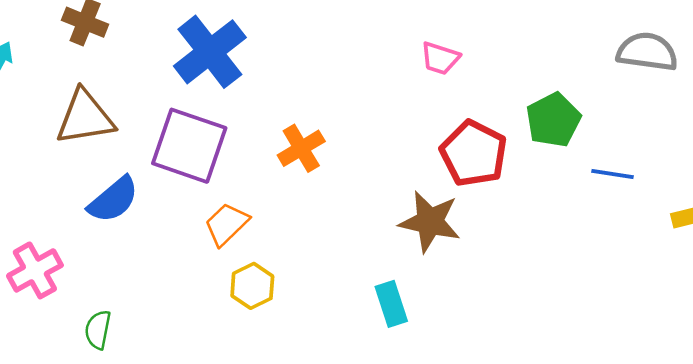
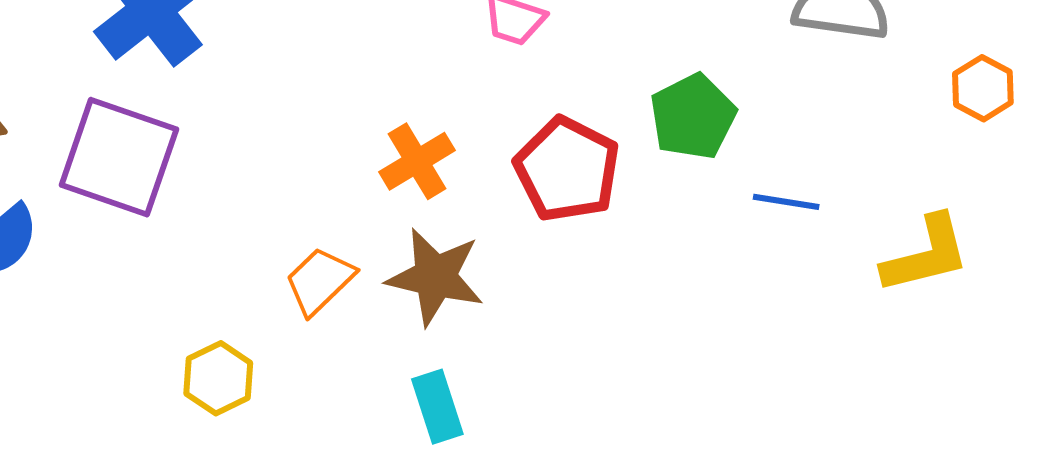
orange cross: (301, 148) -> (417, 161), moved
brown star: (430, 222) -> (435, 277), moved
orange trapezoid: (227, 224) -> (320, 281), moved

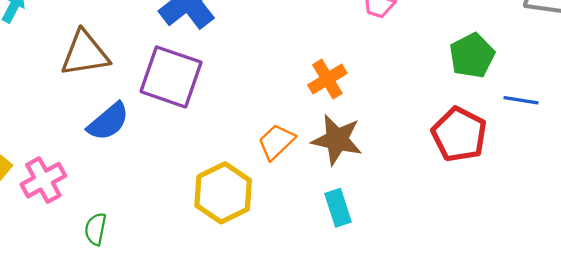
red pentagon: (567, 169) -> (459, 134), moved
yellow hexagon: (218, 378) -> (223, 193), size x1.6

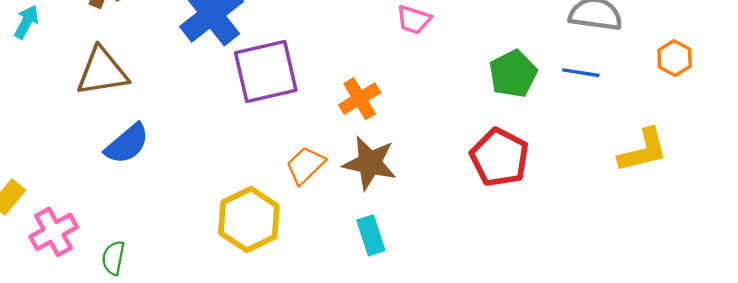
purple square: (171, 77) -> (266, 72), moved, turned -32
blue line: (521, 100) -> (581, 73), moved
pink cross: (43, 180) -> (54, 232), moved

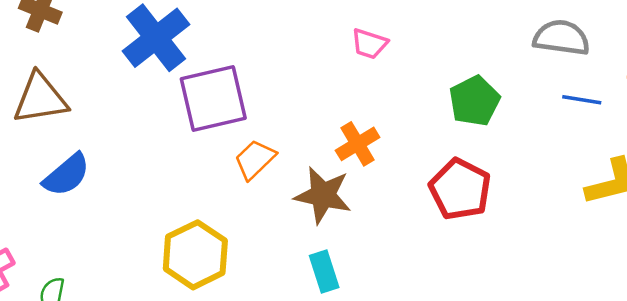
blue line: (581, 73) -> (582, 100), moved
orange cross: (360, 99) -> (358, 144), moved
orange trapezoid: (305, 165) -> (255, 159), moved

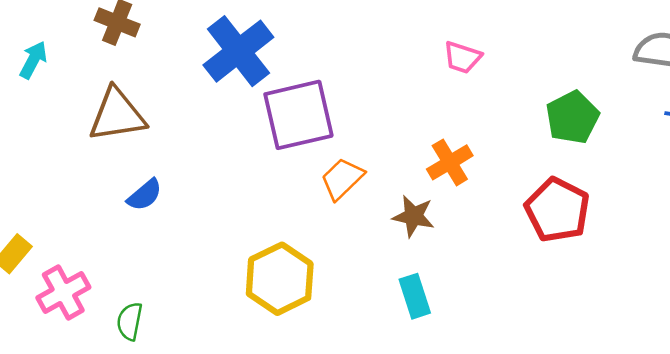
blue semicircle: (66, 175) -> (145, 195), size x0.7
brown star: (323, 195) -> (414, 216), size x0.7

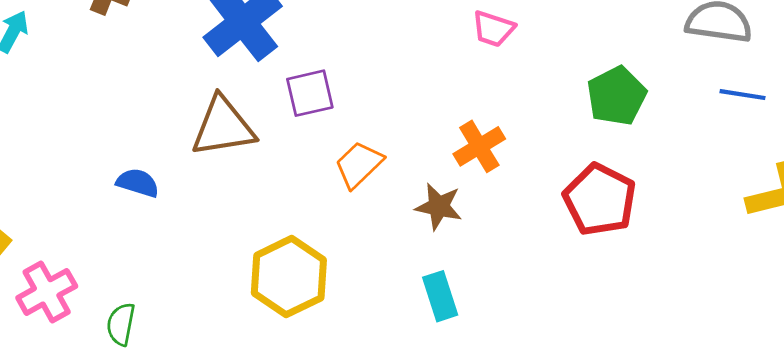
brown triangle: (117, 115) -> (223, 127), moved
purple square: (298, 115) -> (310, 93), size x0.6
blue semicircle: (145, 195) -> (138, 183), turned -123

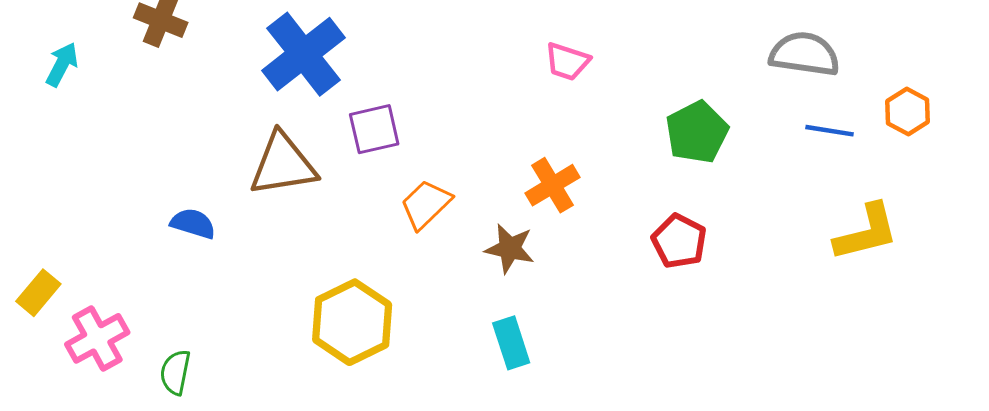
red pentagon: (600, 200) -> (679, 241), size x0.7

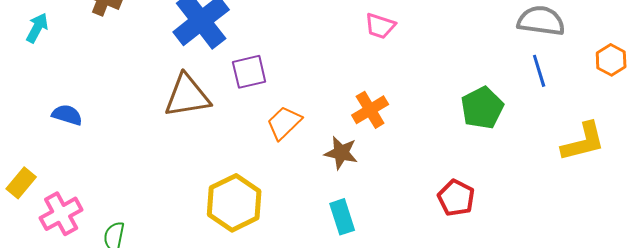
blue line: (829, 131) -> (539, 71), moved, turned 64
green pentagon: (697, 132) -> (482, 108), moved
blue semicircle: (193, 223) -> (67, 115), moved
red pentagon: (679, 241) -> (456, 198), moved

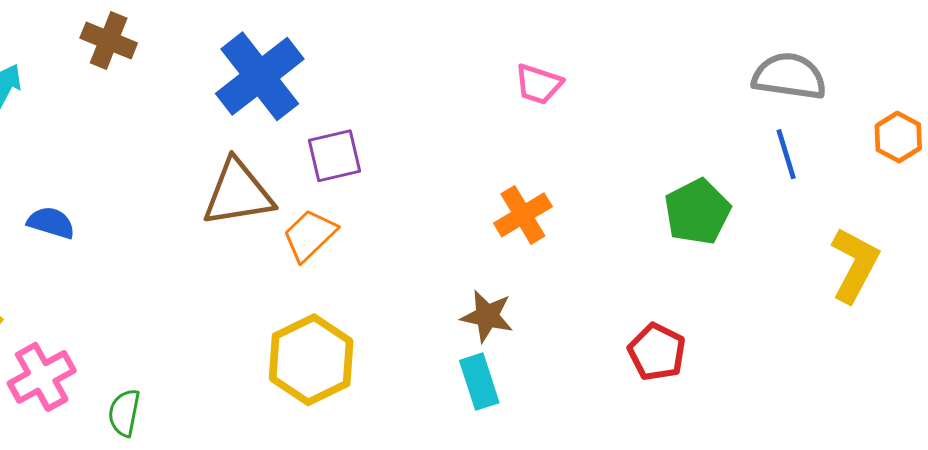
orange trapezoid: (284, 123) -> (310, 235), moved
yellow L-shape: (583, 142) -> (855, 265), turned -48
brown star: (341, 153) -> (487, 316), moved

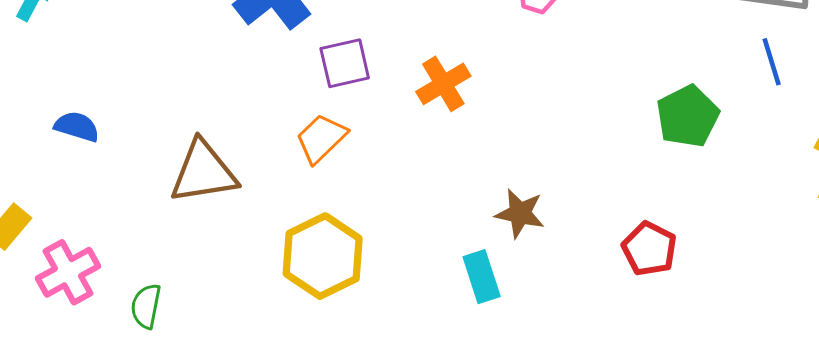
brown triangle: (238, 193) -> (203, 172), moved
orange cross: (523, 215) -> (443, 84), moved
brown star: (487, 316) -> (520, 213), moved

